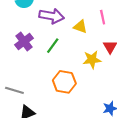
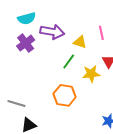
purple cross: (24, 41) -> (26, 43), moved
green line: (53, 46) -> (69, 61), moved

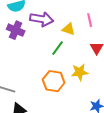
purple cross: (26, 43) -> (16, 30), turned -30
yellow star: (91, 74) -> (80, 72), moved

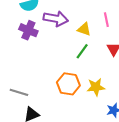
green line: (58, 48) -> (82, 51), moved
yellow star: (80, 72) -> (96, 87), moved

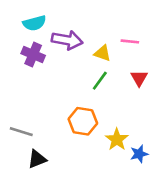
pink line: (106, 20) -> (130, 41), turned -72
yellow star: (96, 87) -> (117, 140), moved, turned -30

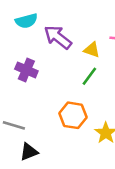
purple arrow: (67, 40) -> (58, 37), turned -152
purple cross: (33, 55) -> (26, 70), moved

